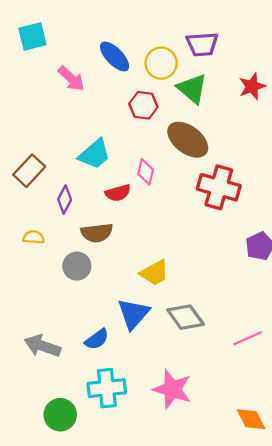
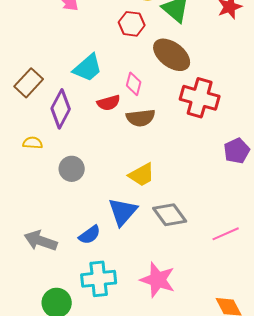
purple diamond: (65, 200) -> (61, 109), size x1.5
brown semicircle: (97, 233) -> (141, 118), moved

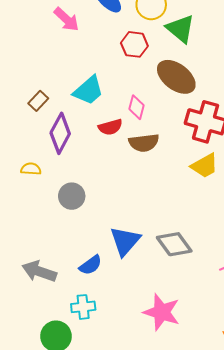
brown rectangle: (29, 83) -> (38, 101), moved, size x0.7
yellow trapezoid: (142, 175) -> (205, 166), moved
cyan cross: (99, 279) -> (83, 307), moved, size x0.7

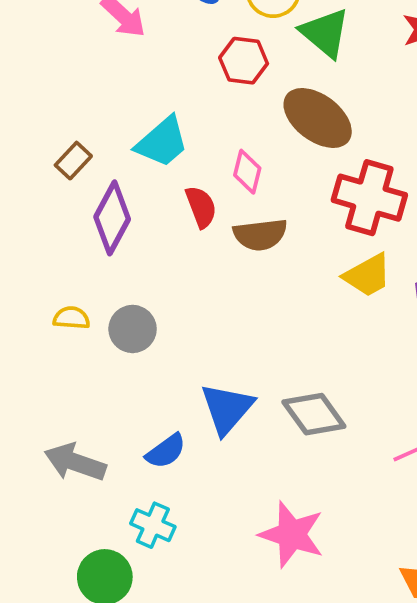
red semicircle: (110, 127) -> (201, 207), turned -95
yellow semicircle: (31, 169) -> (71, 318), moved
cyan cross: (83, 307) -> (153, 525), turned 30

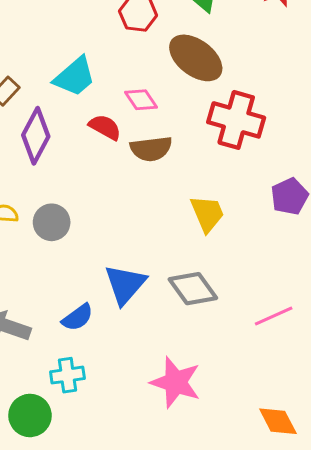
pink diamond: (247, 172) -> (141, 100), turned -48
red semicircle: (201, 207) -> (105, 127), turned -40
yellow trapezoid: (368, 275) -> (207, 214), moved, turned -84
cyan cross: (153, 525) -> (67, 375), turned -32

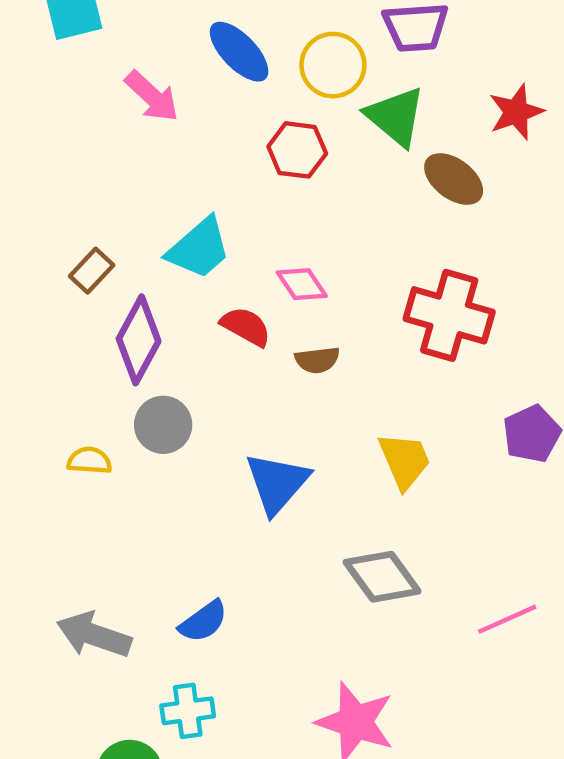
brown ellipse: (196, 58) -> (454, 179), moved, size x0.7
brown semicircle: (151, 149) -> (317, 360), size x0.7
gray circle: (52, 222) -> (163, 425), moved
blue triangle: (125, 284) -> (277, 483), moved

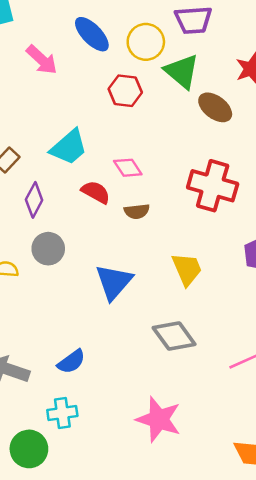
purple diamond: (139, 340) -> (34, 200), size x0.7

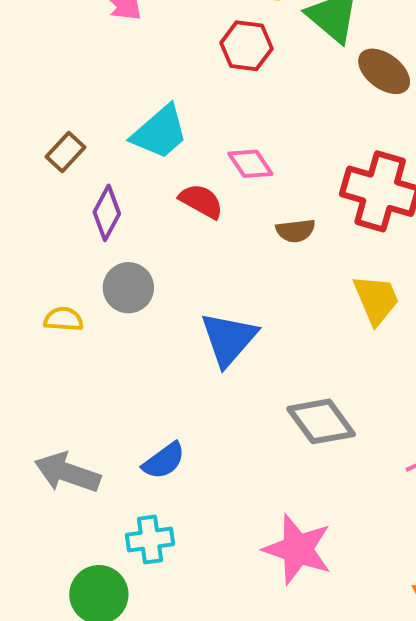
brown semicircle: (137, 211) -> (296, 231), moved
yellow trapezoid: (187, 269) -> (376, 300), moved

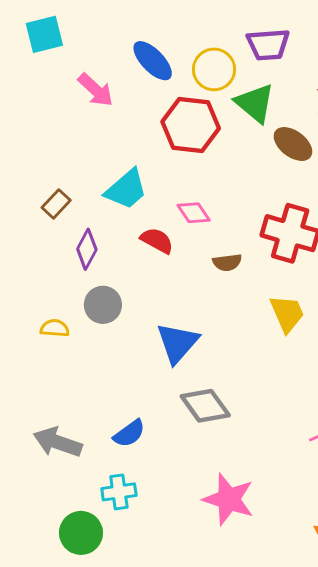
red hexagon: (246, 46) -> (191, 125), size x1.5
gray diamond: (321, 421) -> (205, 406), moved

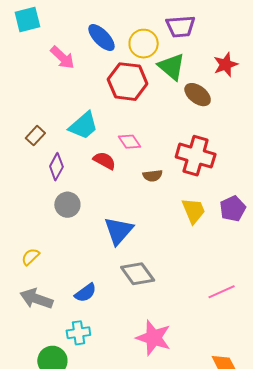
yellow semicircle: (55, 328) -> (30, 257), moved, turned -48

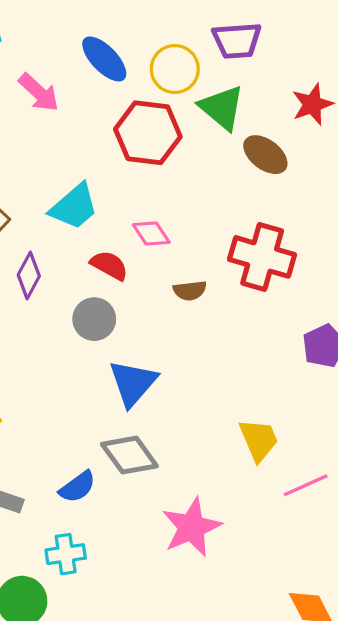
gray circle: (67, 205) -> (94, 319), moved
yellow trapezoid: (194, 211) -> (259, 440), moved
gray diamond: (138, 274) -> (129, 455), moved
pink star: (154, 338) -> (192, 527), moved, turned 30

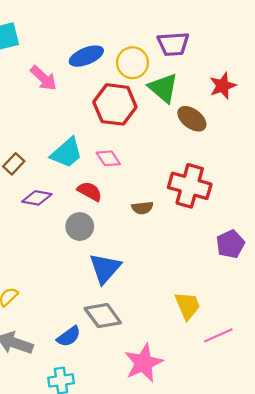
blue ellipse: (104, 59) -> (86, 56), turned -68
pink diamond: (151, 233) -> (108, 158), moved
purple diamond: (29, 275) -> (37, 198), turned 72

